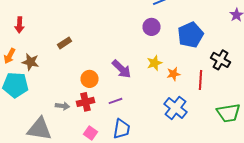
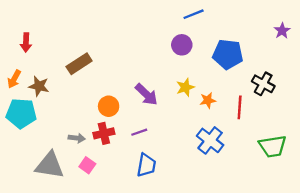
blue pentagon: (190, 35) -> (228, 54), turned 30
brown rectangle: (64, 43) -> (79, 64), size x1.5
pink square: (90, 133) -> (87, 165), moved

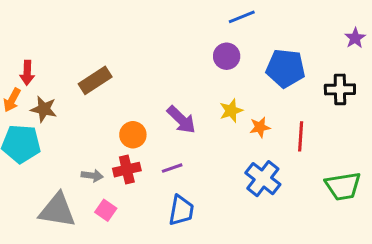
red arrow: (26, 42) -> (27, 73), moved
black cross: (263, 84) -> (340, 89), moved, turned -30

